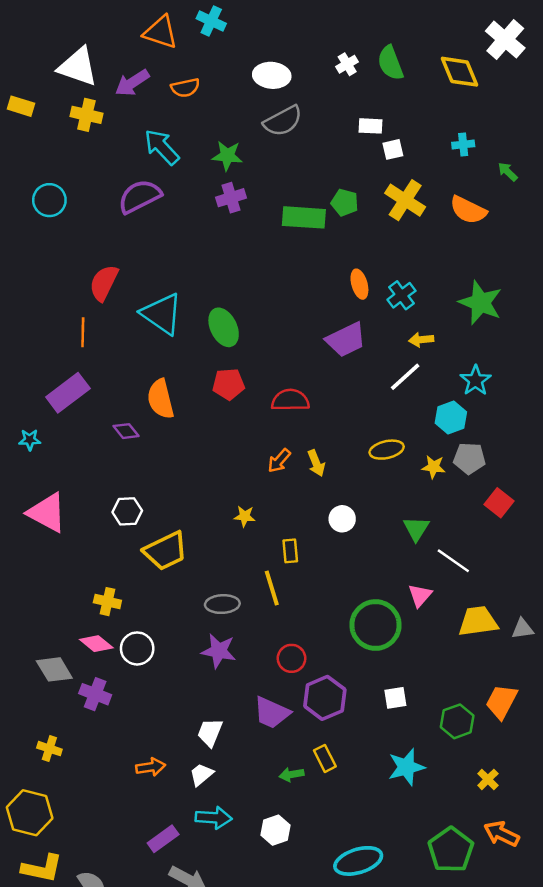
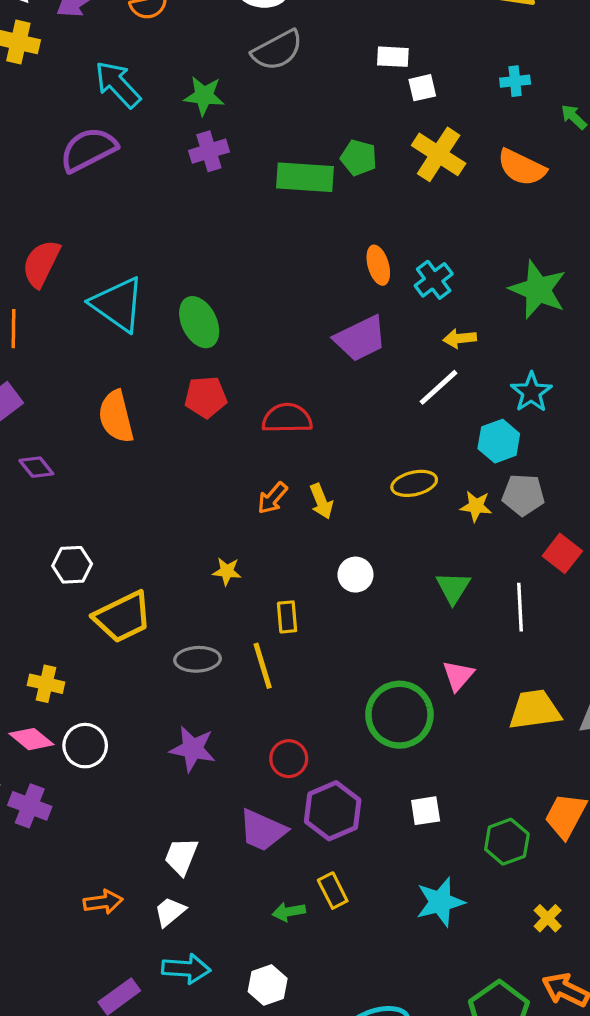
purple diamond: (126, 431) -> (36, 467), moved
white line: (453, 561) -> (520, 607), moved, turned 52
gray ellipse: (222, 604) -> (198, 659), moved

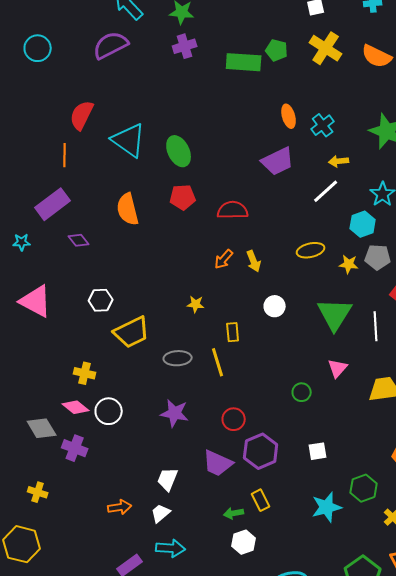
green triangle: (453, 588) -> (335, 314), size x1.6
green circle: (399, 715) -> (302, 392), size x0.5
green hexagon: (507, 842) -> (364, 488), moved
white hexagon: (268, 985) -> (244, 542), moved

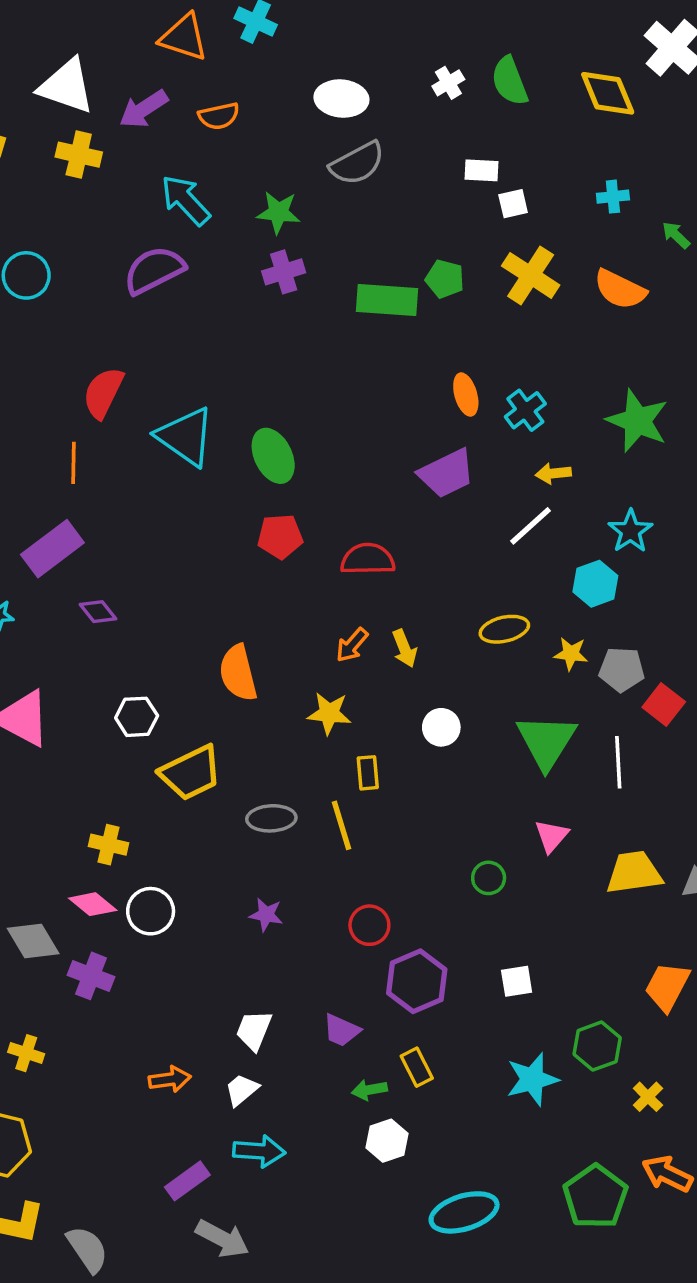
orange semicircle: (128, 209) -> (238, 673), moved
gray pentagon: (378, 257) -> (622, 669), moved
yellow star: (196, 304) -> (329, 713), moved, size x1.4
purple star: (175, 413) -> (266, 915), size x0.7
purple trapezoid: (218, 463) -> (341, 1030), moved, size x0.7

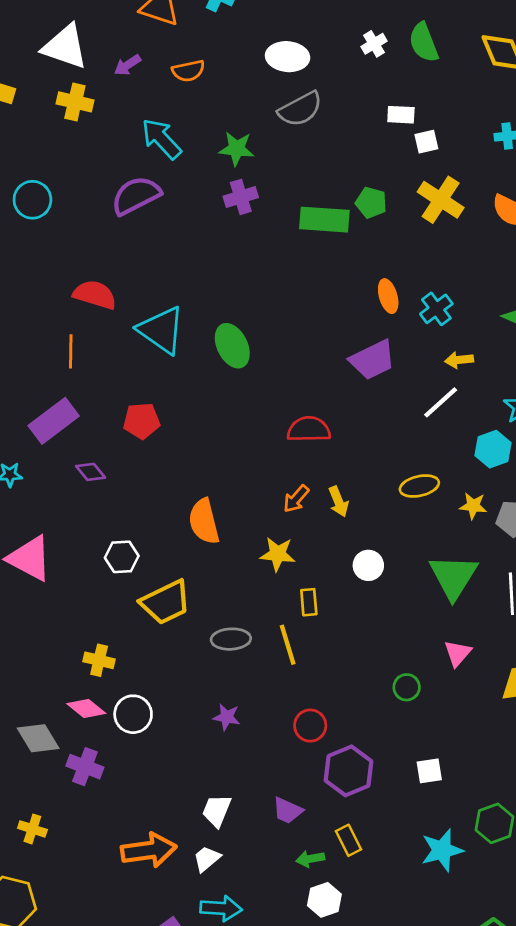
purple arrow: (144, 109) -> (127, 65), size x0.7
red semicircle: (103, 393) -> (95, 295), turned 81
red pentagon: (280, 536) -> (142, 421), moved
orange arrow: (170, 1079) -> (149, 850), size x1.6

